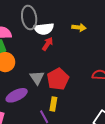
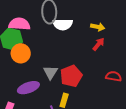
red arrow: (48, 44) -> (98, 44), moved

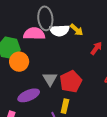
pink semicircle: (19, 24) -> (34, 34), moved
yellow arrow: (98, 27) -> (77, 30), moved, turned 32

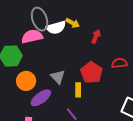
orange circle: (19, 62) -> (26, 81), moved
red pentagon: (71, 81) -> (92, 73), moved
yellow rectangle: (65, 106) -> (78, 90), moved

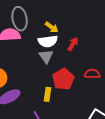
white semicircle: (56, 28) -> (48, 41), moved
gray triangle: (58, 77) -> (46, 56), moved

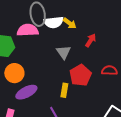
white semicircle: (48, 41) -> (54, 22), moved

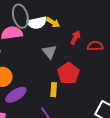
red semicircle: (109, 70) -> (95, 46), moved

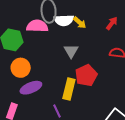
red arrow: (75, 38) -> (112, 23), moved
yellow rectangle: (54, 90) -> (69, 89), size x1.5

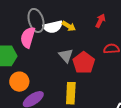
pink semicircle: (37, 26) -> (28, 37), turned -65
red pentagon: (86, 75) -> (84, 63), moved

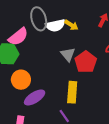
pink semicircle: (28, 37) -> (18, 37), moved, turned -145

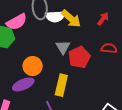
yellow arrow: (71, 25) -> (71, 19), size x1.5
orange circle: (21, 80) -> (33, 66), moved

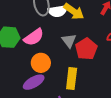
pink semicircle: (17, 22) -> (34, 37), moved

